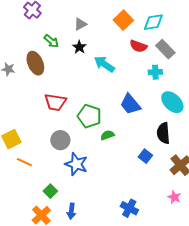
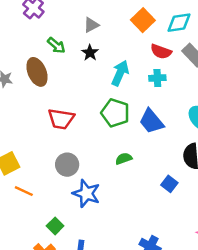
cyan arrow: (104, 64) -> (120, 73), turned 80
cyan cross: (155, 72) -> (157, 78), moved
green pentagon: (89, 116) -> (115, 113), moved

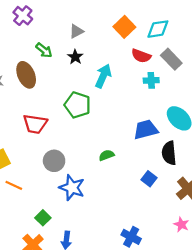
cyan cross: (157, 78) -> (151, 80), moved
green pentagon: (115, 113) -> (78, 105), moved
red trapezoid: (61, 119) -> (35, 124), moved
blue trapezoid: (151, 121) -> (146, 130), moved, turned 115

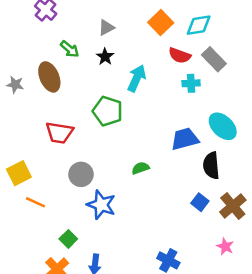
blue square: (149, 179) -> (200, 202), moved

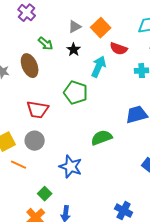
orange square: (161, 23) -> (101, 28), moved
red semicircle: (180, 55) -> (119, 49), moved
green semicircle: (140, 168) -> (102, 138), size x1.5
gray circle: (81, 174) -> (35, 141), moved

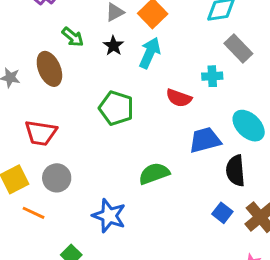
red semicircle: (119, 49) -> (179, 98), moved
cyan arrow: (99, 67) -> (150, 53), moved
red trapezoid: (38, 110) -> (41, 133), moved

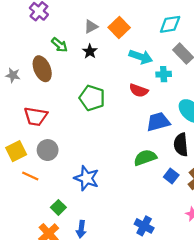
cyan arrow: (150, 53) -> (141, 57), moved, turned 85
green semicircle: (154, 174) -> (145, 158), moved

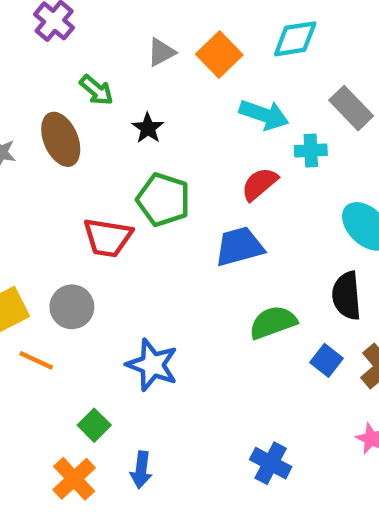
cyan diamond: (170, 24) -> (295, 39), moved
black star: (90, 51) -> (148, 128), moved
red semicircle: (139, 90) -> (259, 184), turned 120
red trapezoid: (36, 116) -> (108, 238), moved
blue trapezoid: (158, 122) -> (239, 247), moved

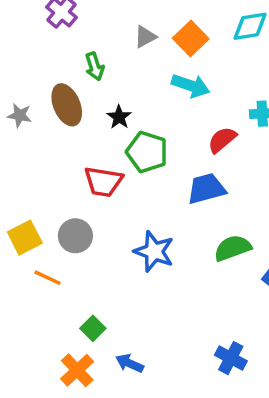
green arrow: (96, 90) -> (95, 66), turned 32
cyan arrow: (264, 115) -> (191, 86), moved
black star: (148, 128) -> (119, 117), moved
blue star: (152, 365) -> (154, 252), moved
blue arrow: (141, 470) -> (130, 363), turned 108

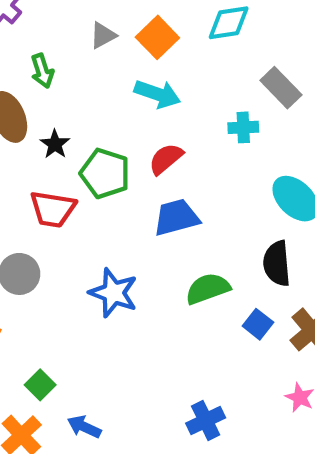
black star: (119, 117) -> (55, 144), moved
red semicircle: (222, 140) -> (166, 159), moved
blue cross: (231, 358) -> (206, 420), turned 36

